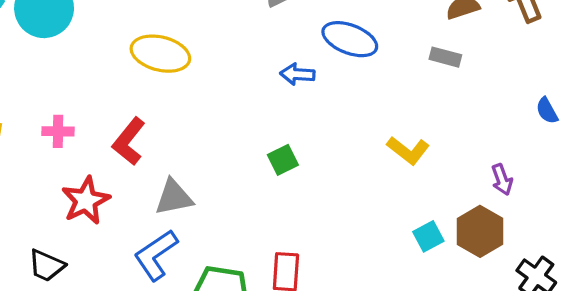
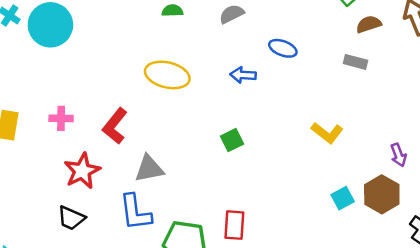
blue ellipse: (350, 39) -> (283, 48), size x0.7
yellow ellipse: (160, 54) -> (167, 75), moved
blue L-shape: (156, 255) -> (135, 212), turned -63
black trapezoid: (46, 266) -> (71, 218), moved

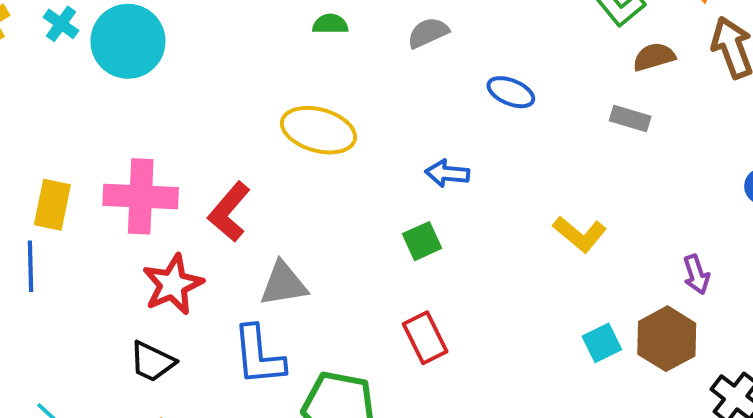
blue arrow: (243, 75) -> (447, 173), moved
pink cross: (61, 118) -> (141, 196), size x1.8
red rectangle: (234, 225) -> (425, 338), moved, turned -32

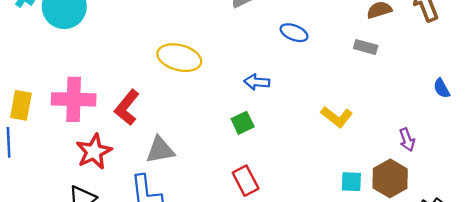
cyan square: (602, 343) -> (351, 182), turned 30

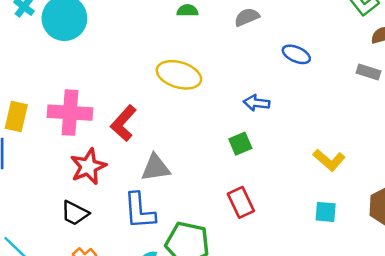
yellow L-shape: (337, 117) -> (329, 160), moved
cyan square: (351, 182) -> (326, 212), moved

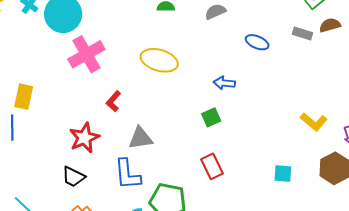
gray rectangle: (368, 72) -> (302, 33), moved
pink cross: (70, 113) -> (86, 54), moved, turned -33
red L-shape: (124, 123) -> (113, 101), size x0.7
yellow L-shape: (329, 160) -> (314, 122), moved

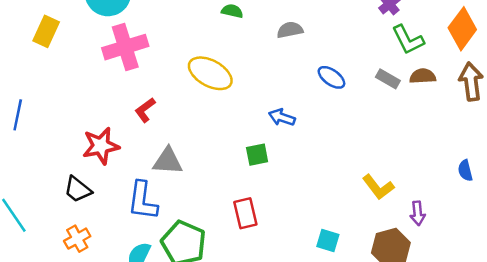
yellow rectangle: (24, 97) -> (46, 31), moved

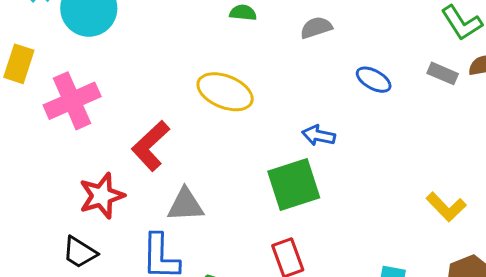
pink cross: (125, 47) -> (72, 101), moved
red L-shape: (145, 110) -> (151, 146), size x1.6
green square: (257, 155) -> (294, 184), size x1.8

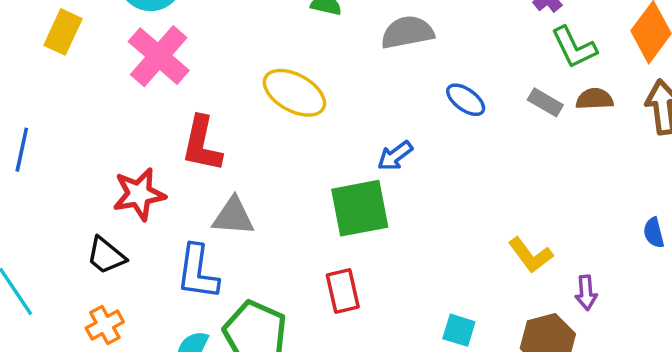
gray semicircle: (316, 28) -> (407, 32), size x1.4
pink cross: (72, 101) -> (159, 56), moved, turned -32
blue arrow: (319, 136) -> (395, 156), turned -56
red L-shape: (151, 146) -> (202, 144), turned -42

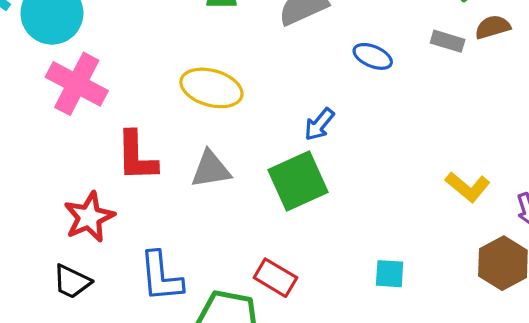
gray triangle: (233, 216) -> (211, 169), moved
red rectangle: (343, 291) -> (275, 278), moved, turned -33
cyan square: (459, 330) -> (390, 274), moved

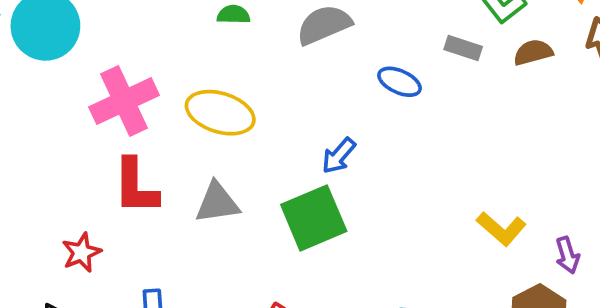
gray rectangle: (448, 41) -> (463, 48), moved
pink cross: (77, 84) -> (124, 101), moved, turned 36
red star: (89, 217) -> (81, 253), size x0.7

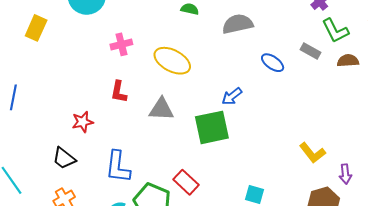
pink cross: (124, 101) -> (121, 44), size x0.6
red L-shape: (136, 186) -> (119, 92), size x0.7

